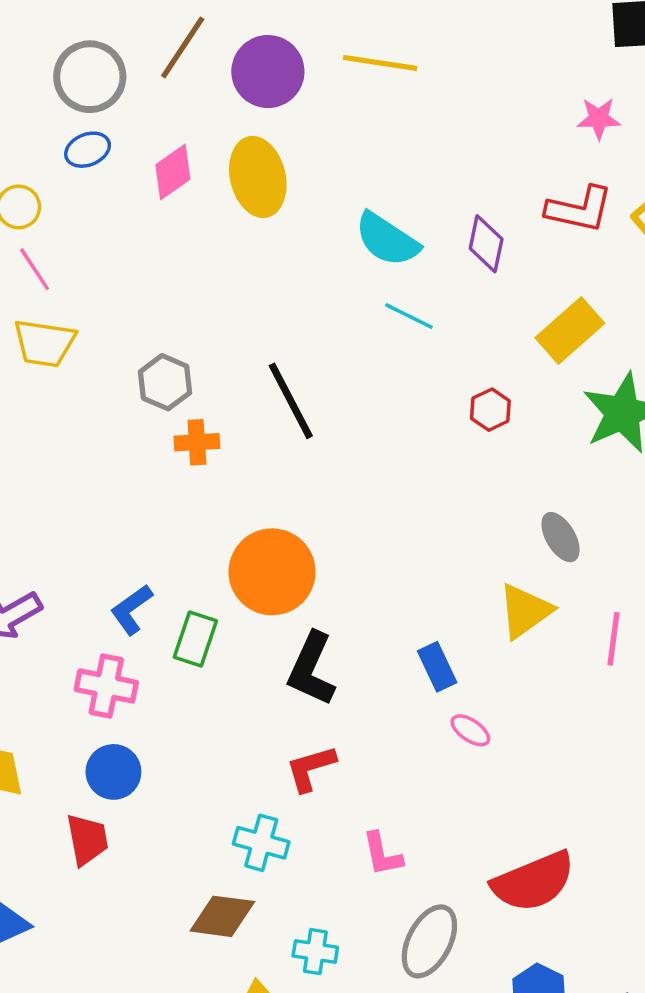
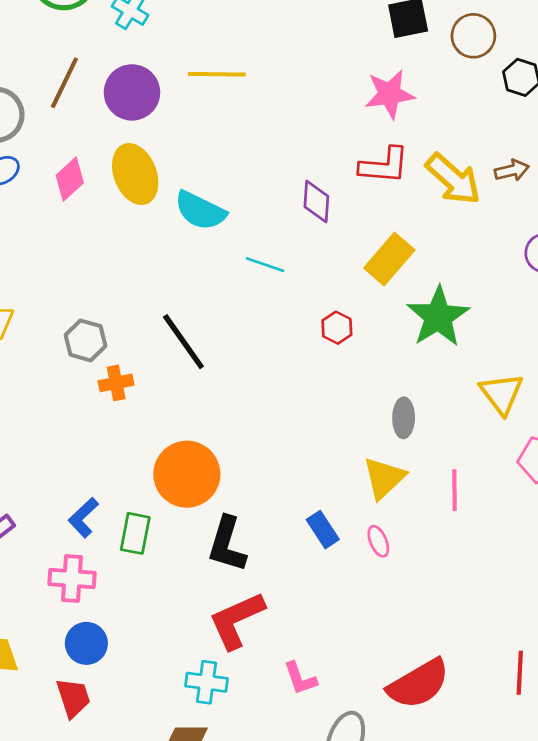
pink star: (599, 118) -> (390, 94), size x1.5
cyan semicircle: (387, 239) -> (200, 211), moved
gray ellipse: (561, 537) -> (404, 418), turned 39
pink ellipse: (470, 730) -> (378, 541), moved, turned 40
red L-shape: (311, 768) -> (237, 620), size x1.5

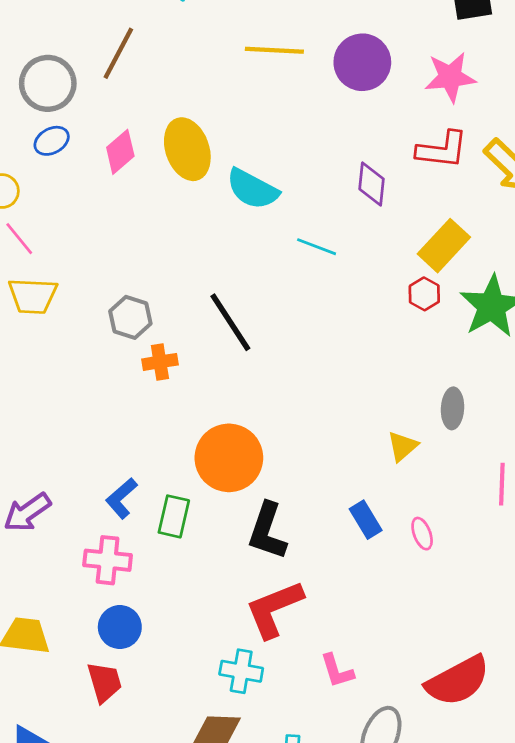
purple circle: (132, 92) -> (362, 62), moved
red hexagon: (337, 328) -> (424, 294), moved
yellow triangle: (384, 478) -> (403, 446), moved, size x0.7

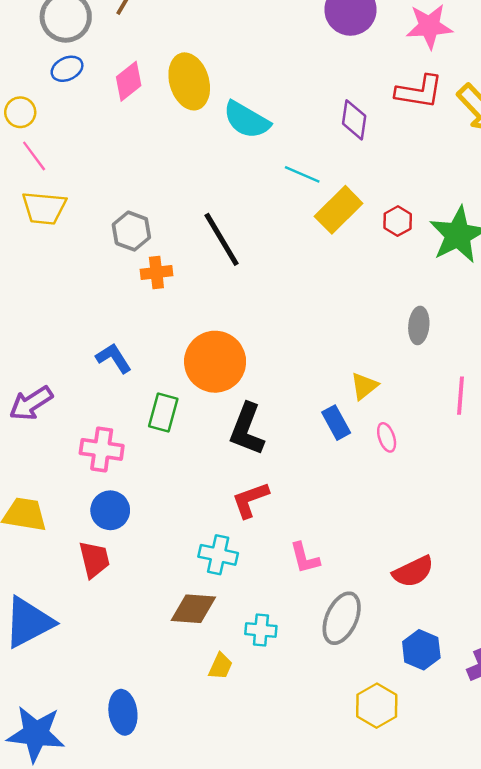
yellow rectangle: (444, 246) -> (339, 210), moved
yellow triangle: (403, 446) -> (364, 386), moved
blue L-shape: (121, 498) -> (114, 358), moved, turned 96
red L-shape: (274, 609) -> (250, 500), size x0.7
red semicircle: (458, 681) -> (413, 572), size x0.7

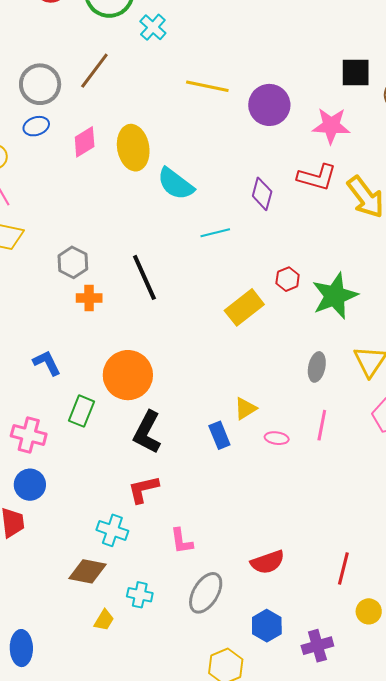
cyan line: (302, 174) -> (215, 233), turned -44
yellow rectangle: (339, 210) -> (244, 307), moved
gray ellipse: (419, 325) -> (317, 367), moved
pink ellipse: (387, 437) -> (277, 438), moved, turned -70

